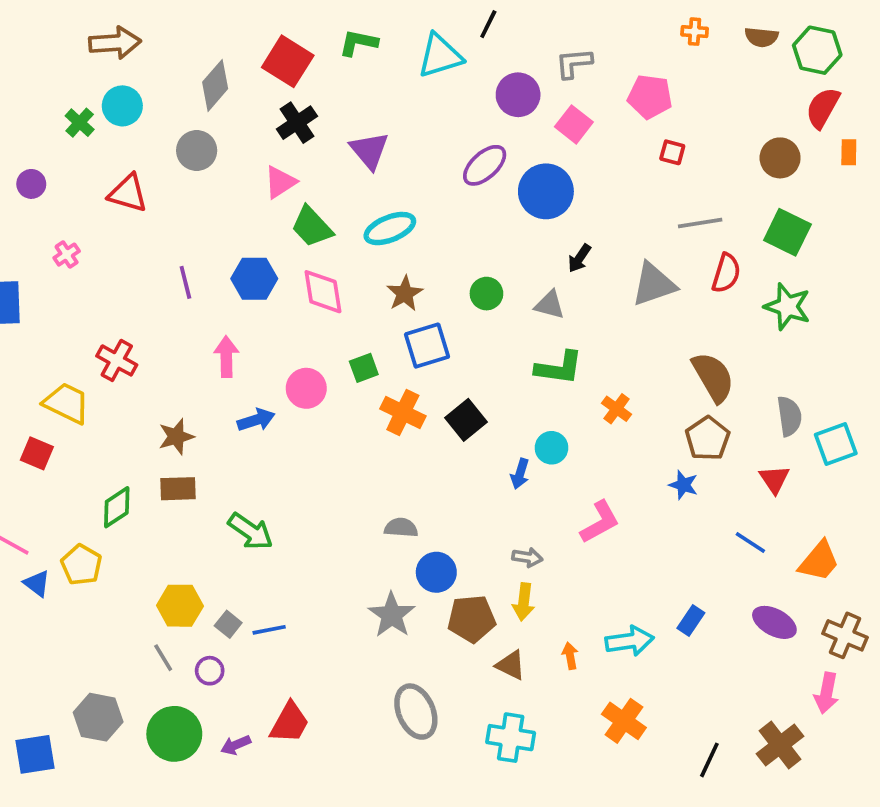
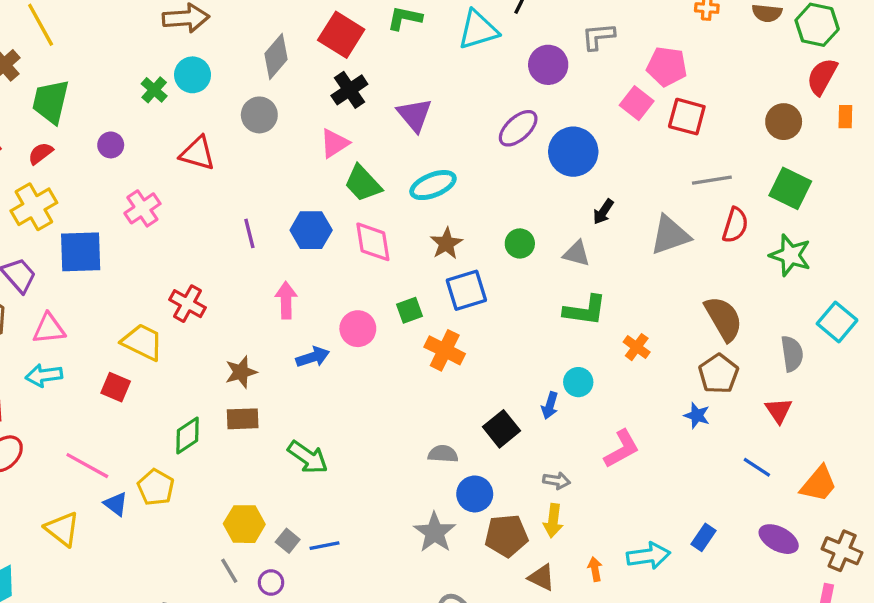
pink square: (574, 124) -> (637, 103), moved
red square: (672, 152) -> (687, 117), size x1.6
pink cross: (67, 255) -> (142, 208), size x1.5
black square: (466, 420) -> (501, 429), moved
cyan square: (836, 444) -> (837, 322), moved, turned -30

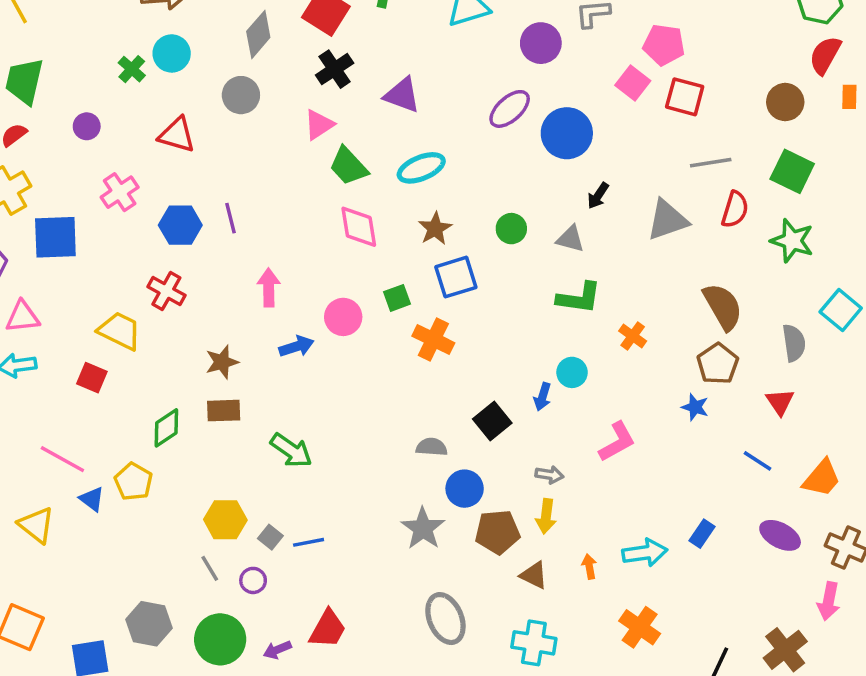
purple triangle: (415, 115) -> (402, 95), turned -30
blue hexagon: (311, 230) -> (180, 225), moved

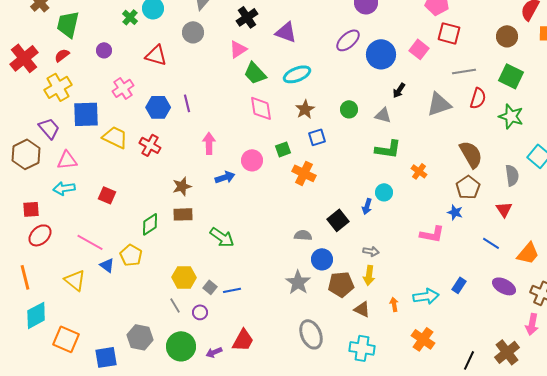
pink square: (633, 83) -> (419, 49), moved
blue square: (456, 277) -> (317, 137), size x0.7
yellow trapezoid: (120, 331) -> (115, 137), moved
pink L-shape: (617, 442) -> (432, 234), moved, turned 40

